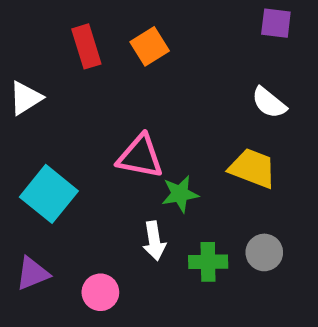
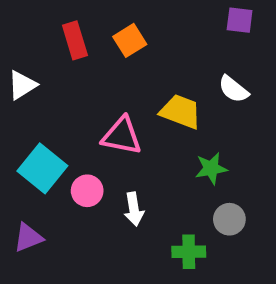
yellow trapezoid: (253, 168) -> (181, 112), moved
green star: (180, 194) -> (211, 168), moved
green cross: (208, 262) -> (189, 252), moved
pink circle: (100, 292) -> (87, 191), moved

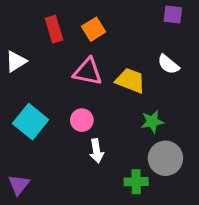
pink triangle: (122, 136) -> (88, 72), moved
pink circle: (87, 191) -> (82, 120), moved
gray circle: (229, 219) -> (165, 158), size x1.5
purple triangle: (28, 238) -> (19, 185), moved, turned -30

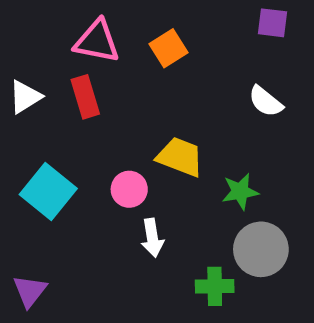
red rectangle: (54, 29) -> (85, 97), moved
orange square: (94, 29) -> (168, 48), moved
pink triangle: (88, 72) -> (97, 41), moved
yellow trapezoid: (130, 80) -> (180, 157), moved

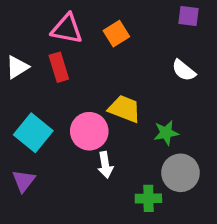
pink circle: (129, 189) -> (89, 131), size x1.5
purple triangle: (30, 291) -> (24, 181), moved

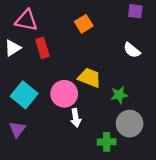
pink triangle: (67, 29) -> (26, 20), moved

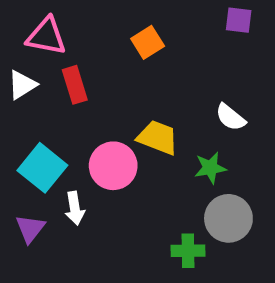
white semicircle: (132, 50) -> (230, 117), moved
white arrow: (76, 118) -> (75, 208), moved

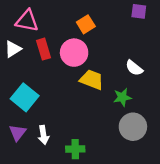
pink circle: (113, 166) -> (74, 53), moved
white arrow: (75, 208) -> (43, 135), moved
green cross: (188, 251) -> (75, 149), moved

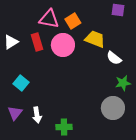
pink triangle: (27, 21) -> (49, 19), moved
yellow trapezoid: (92, 80) -> (95, 39), moved
cyan square: (25, 97) -> (21, 83), size x0.7
green star: (122, 97) -> (123, 83), moved

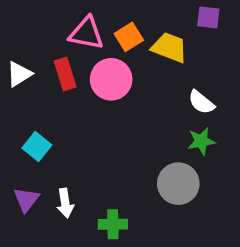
yellow trapezoid: (95, 39) -> (169, 47), moved
green star: (123, 83) -> (201, 141), moved
gray circle: (113, 108) -> (178, 184), moved

